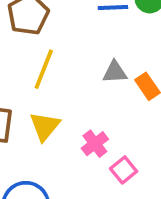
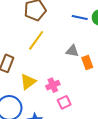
yellow triangle: (45, 126) -> (28, 82), moved

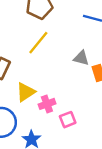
pink cross: (53, 85) -> (47, 104), moved

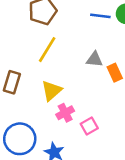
yellow triangle: (26, 92) -> (51, 91), moved

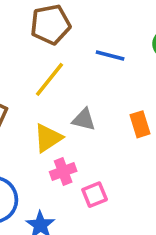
blue line: (100, 16) -> (110, 56), moved
gray triangle: (94, 59) -> (84, 120), moved

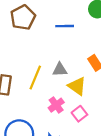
yellow line: (49, 79) -> (35, 77), moved
yellow triangle: (48, 138) -> (77, 86), moved, turned -36

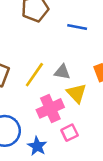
pink cross: (56, 105) -> (50, 108), size x1.5
pink square: (79, 114) -> (70, 133), moved

